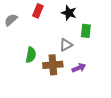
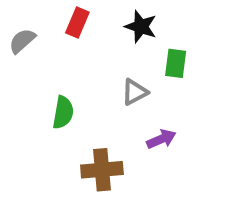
brown cross: (53, 65) -> (102, 170), moved

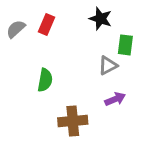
red rectangle: (77, 22) -> (46, 25), moved
gray triangle: (135, 92) -> (108, 65), moved

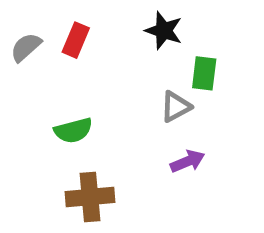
green semicircle: (45, 80) -> (73, 130), turned 65
brown cross: (73, 121) -> (90, 197), moved

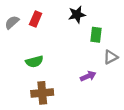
black star: (164, 31) -> (77, 15), turned -30
gray triangle: (176, 107) -> (111, 57), moved

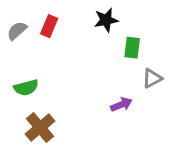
green semicircle: (34, 62) -> (26, 88), moved
brown cross: (42, 93) -> (40, 128), moved, turned -35

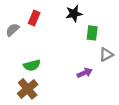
gray semicircle: (17, 31) -> (13, 30), moved
green semicircle: (26, 88) -> (32, 65), moved

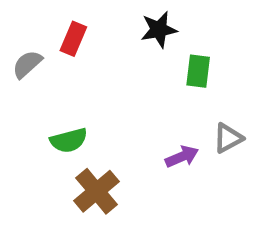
gray triangle: (106, 55) -> (228, 138), moved
brown cross: (28, 89) -> (96, 191), moved

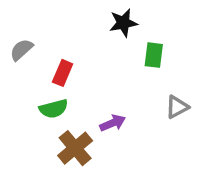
red rectangle: (73, 39) -> (63, 73), moved
purple arrow: (182, 157) -> (113, 123), moved

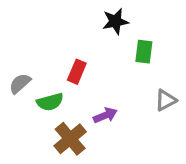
gray semicircle: (21, 50) -> (20, 83), moved
red rectangle: (63, 73) -> (77, 72), moved

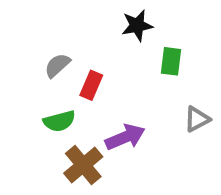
gray semicircle: (20, 83) -> (57, 65), moved
purple arrow: (105, 115) -> (125, 137), size x1.4

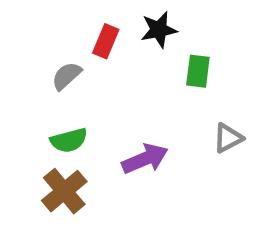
red rectangle: (91, 85) -> (106, 41), moved
brown cross: (83, 165) -> (64, 191), moved

